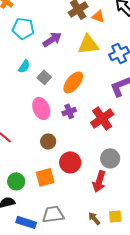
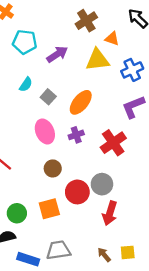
orange triangle: (98, 16) -> (112, 39), moved
gray circle: (110, 158) -> (102, 184), moved

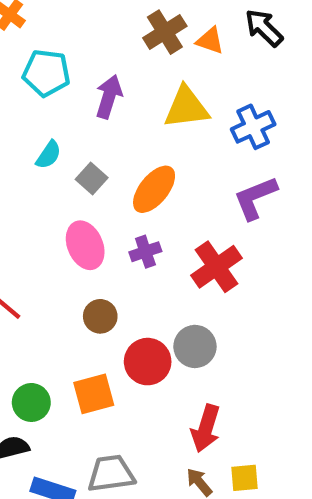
orange triangle: (112, 39) -> (210, 41), moved
purple arrow: (57, 54) -> (109, 97), turned -40
red arrow: (110, 213) -> (206, 428), moved

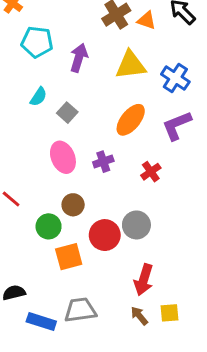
blue cross: (253, 127) -> (175, 78), turned -32
orange ellipse: (154, 189) -> (131, 120), moved
red cross: (217, 267) -> (151, 172), size x0.6
green circle: (31, 402) -> (49, 226), moved

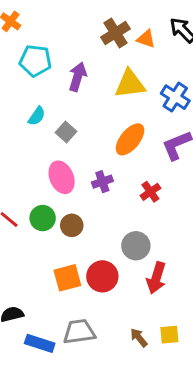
green circle: (49, 226) -> (43, 218), moved
red circle: (105, 235) -> (102, 276), moved
red arrow: (144, 280) -> (156, 278), moved

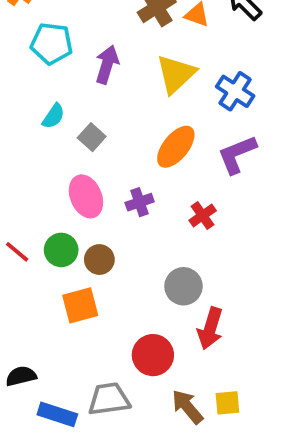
yellow triangle: (130, 84) -> (176, 74), turned -36
red circle: (102, 276) -> (153, 355), moved
orange square: (67, 278) -> (80, 305), moved
brown arrow: (139, 338) -> (187, 407), size x1.4

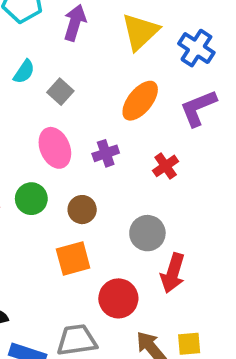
brown circle: (99, 260) -> (82, 210), moved
orange square: (80, 305) -> (73, 259), moved

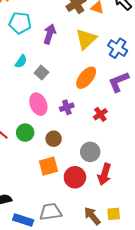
red circle: (118, 298) -> (75, 177), moved

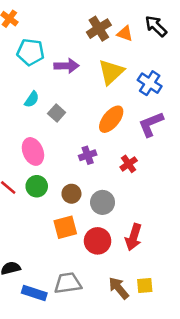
purple arrow: (50, 34) -> (67, 66), turned 72
pink ellipse: (38, 104) -> (33, 151), moved
gray circle: (90, 152) -> (103, 202), moved

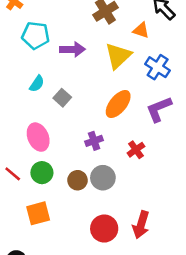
orange triangle: (125, 34) -> (141, 30), moved
gray circle: (103, 202) -> (103, 178), moved
orange square: (65, 227) -> (38, 213), moved

